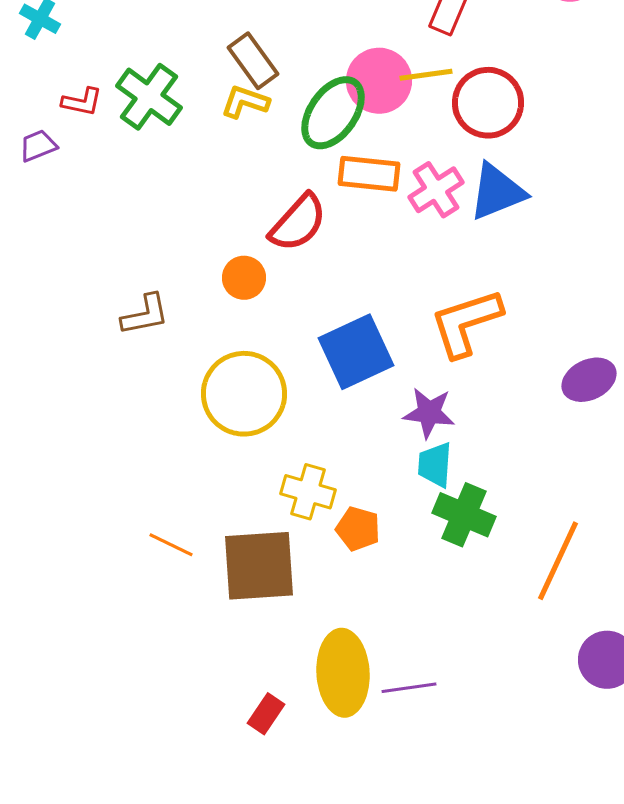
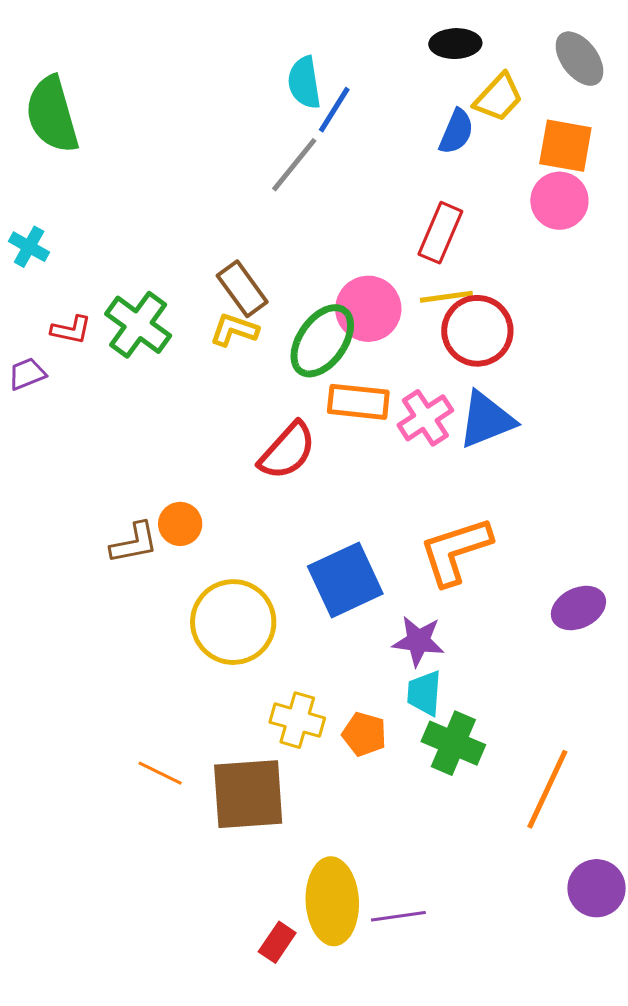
yellow line: (426, 75) -> (446, 297), moved
orange circle: (244, 278) -> (180, 524), moved
orange pentagon: (358, 529) -> (364, 734), moved
red rectangle: (266, 714) -> (277, 942), moved

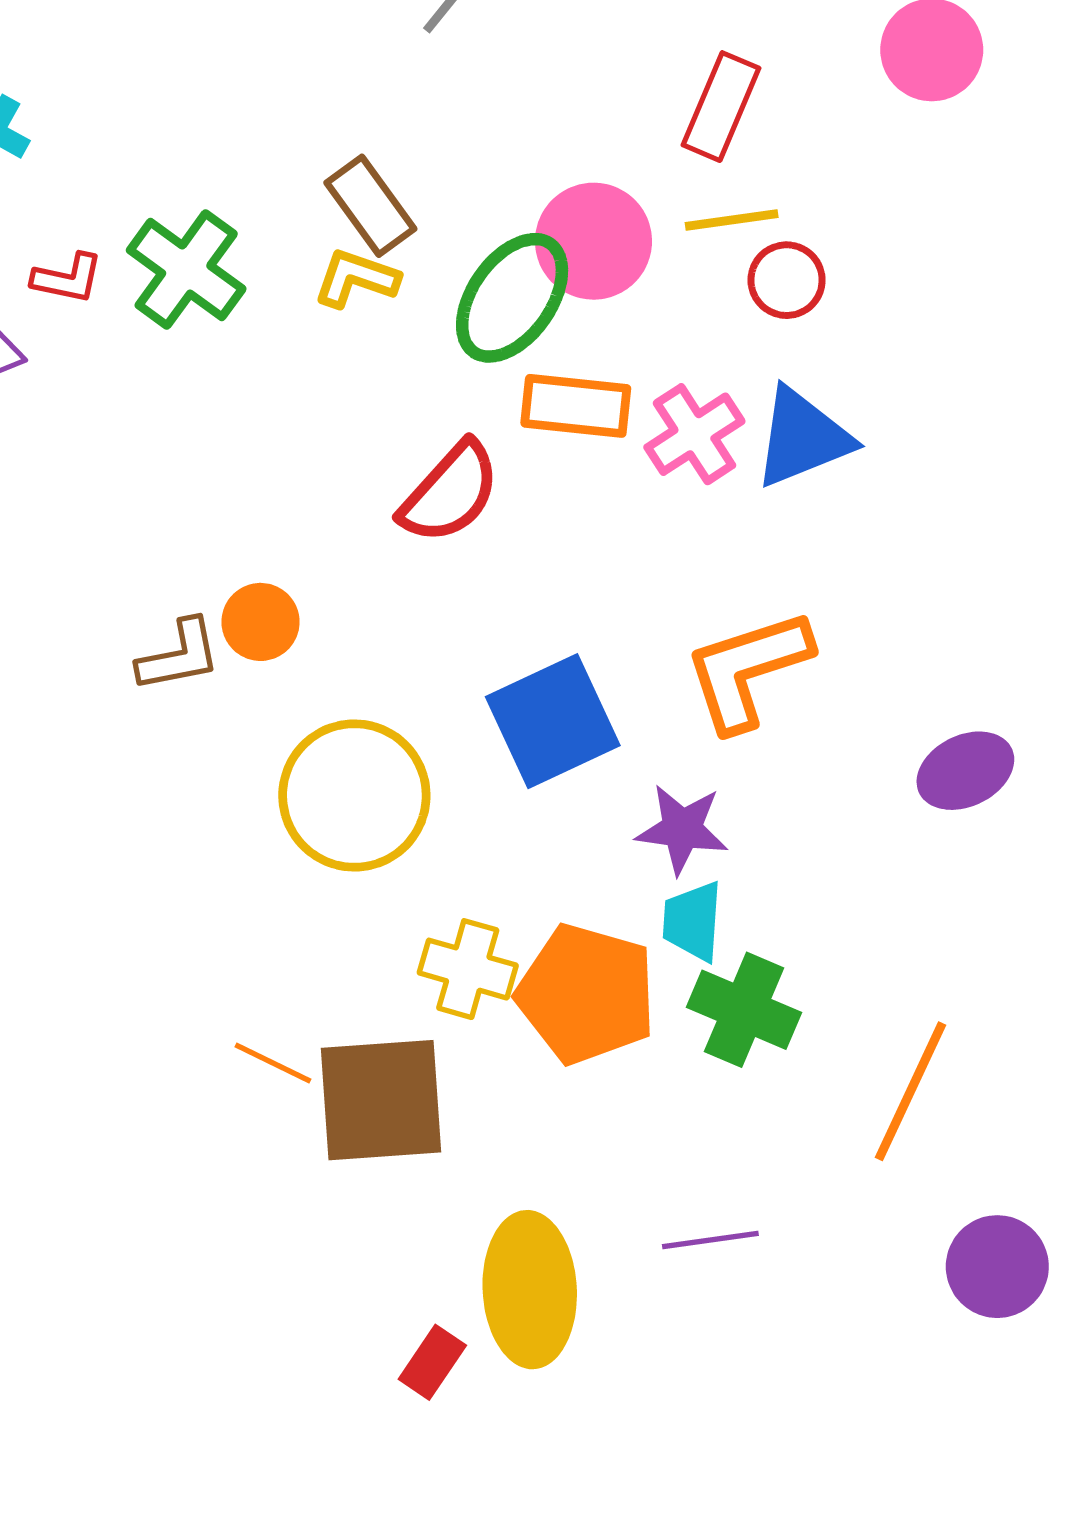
red circle: (477, 331) -> (787, 280), size x0.6
orange pentagon: (364, 734) -> (586, 994), size x1.8
orange line: (160, 773) -> (273, 1063), moved
purple line: (398, 916) -> (710, 1240), moved

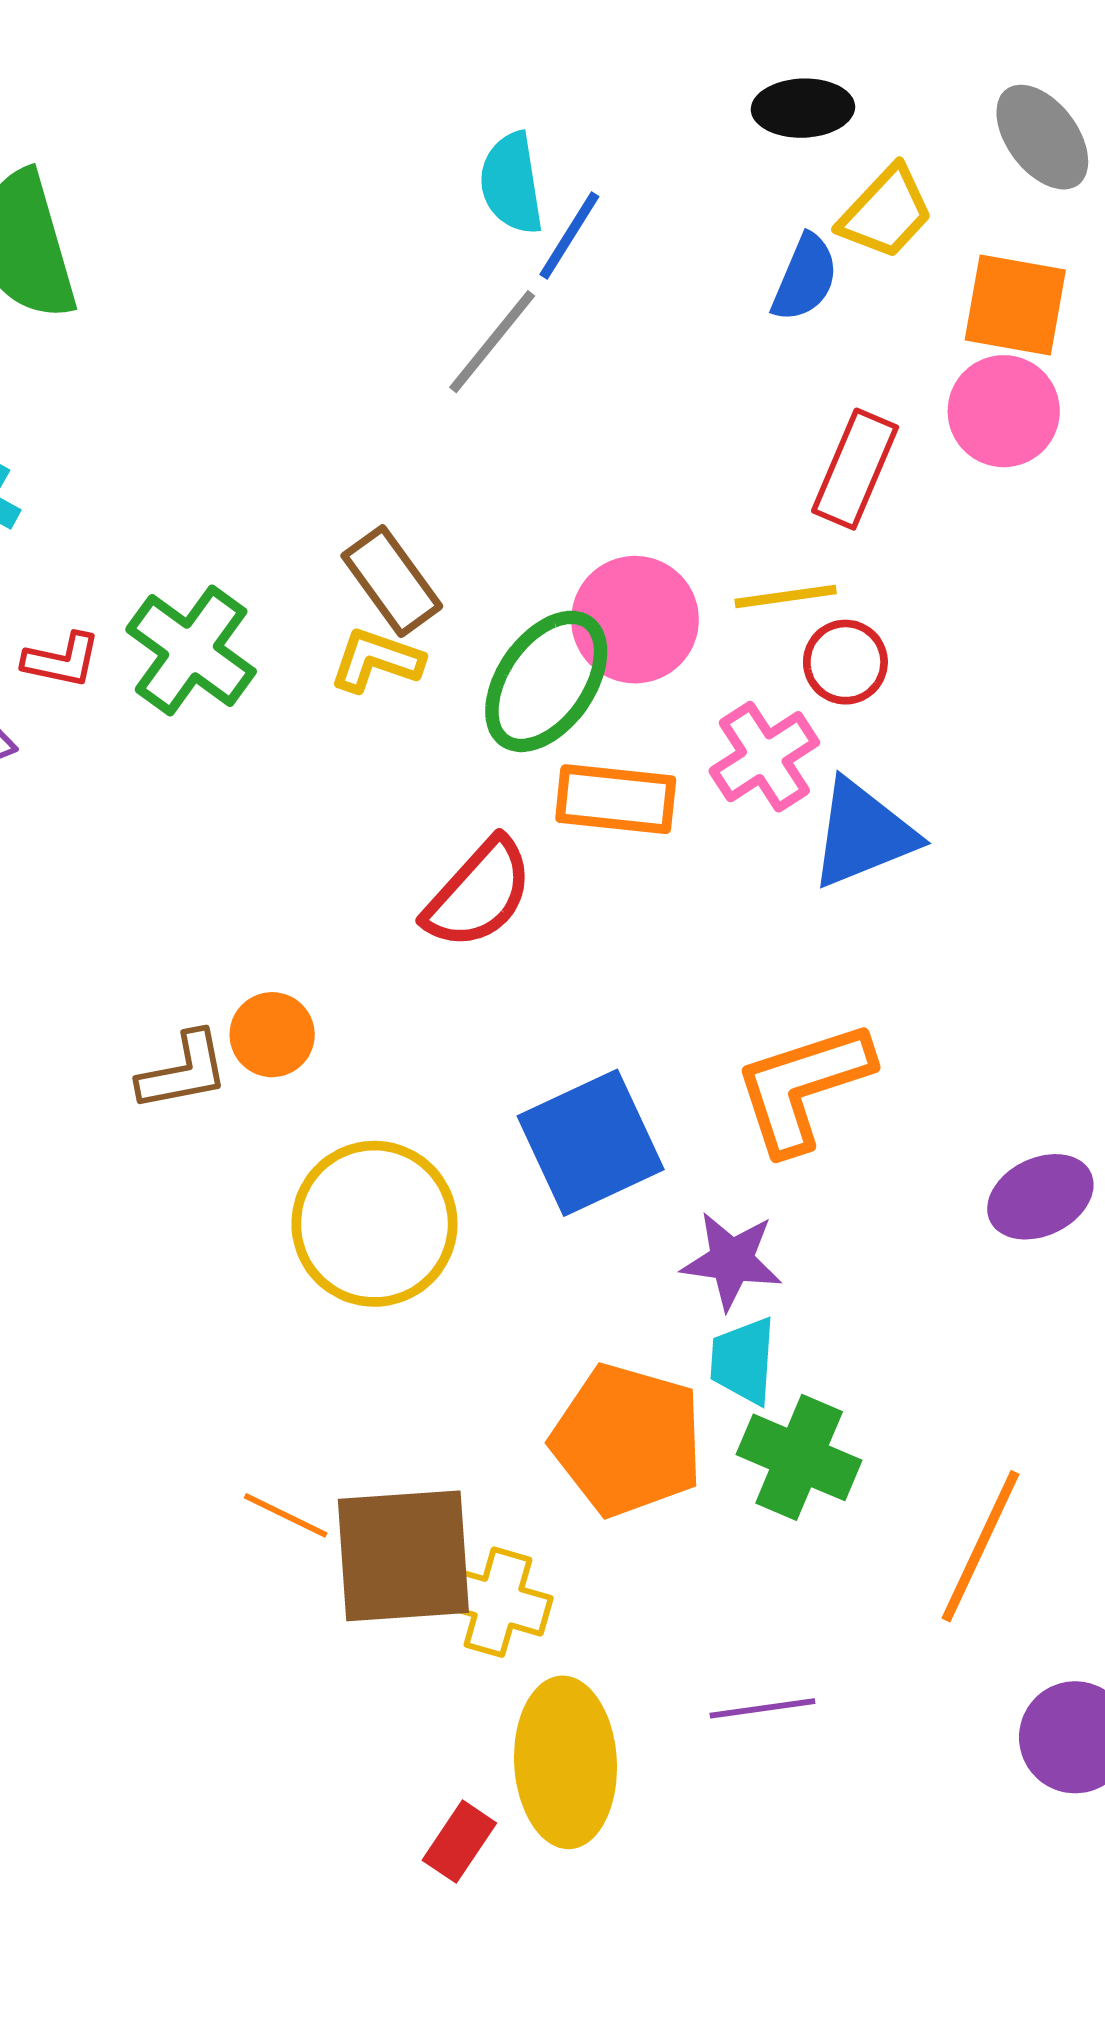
red rectangle: (721, 107) -> (855, 469), moved
pink cross: (694, 434) -> (764, 757), moved
yellow cross: (468, 969) -> (498, 1602), moved

